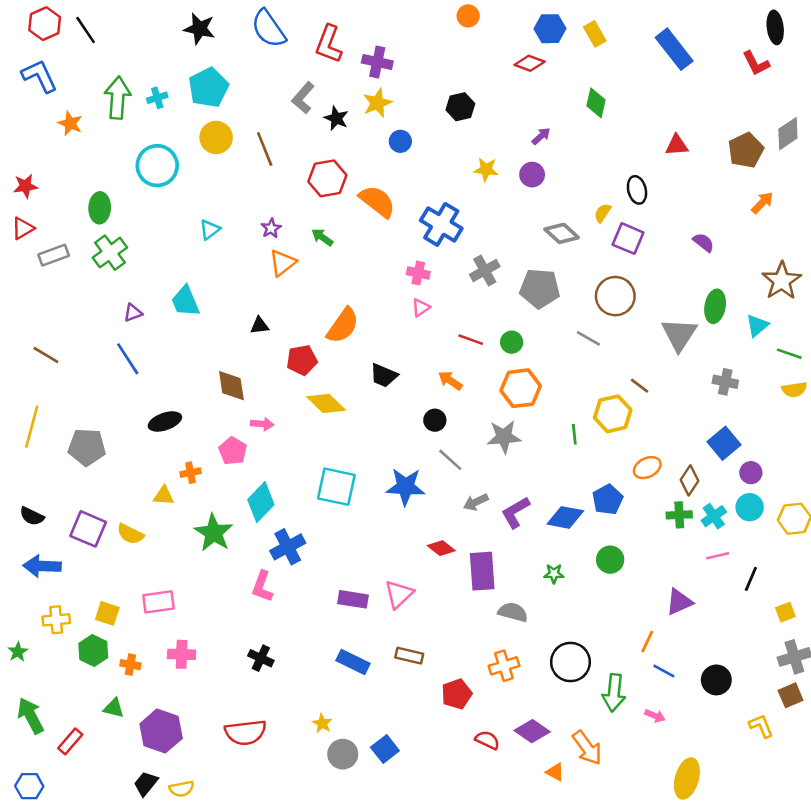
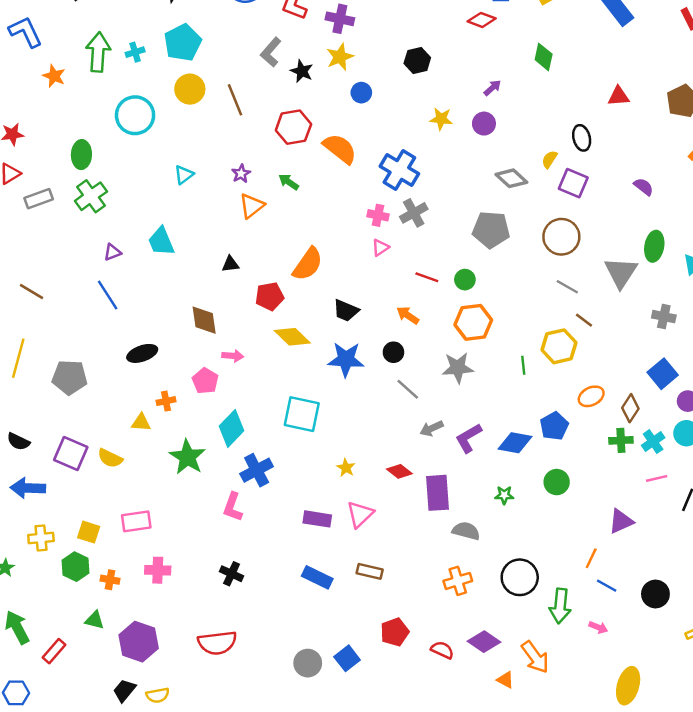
gray cross: (485, 271) -> (414, 213), moved
gray line: (588, 338) -> (567, 287), moved
blue star: (405, 487) -> (346, 359), moved
red pentagon: (457, 694) -> (395, 632), moved
yellow star: (322, 723) -> (346, 468), moved

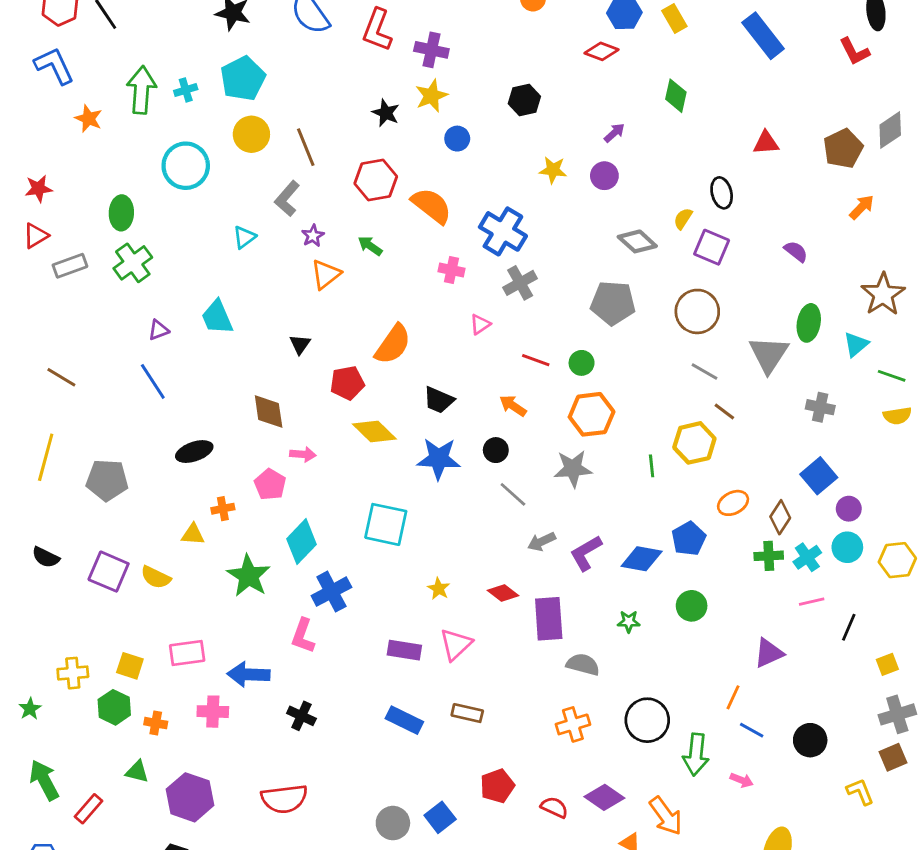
gray L-shape: (271, 52) -> (287, 199), moved
pink cross: (378, 215) -> (451, 270), moved
black triangle: (230, 264) -> (300, 344), turned -48
blue arrow: (28, 488) -> (249, 674), moved

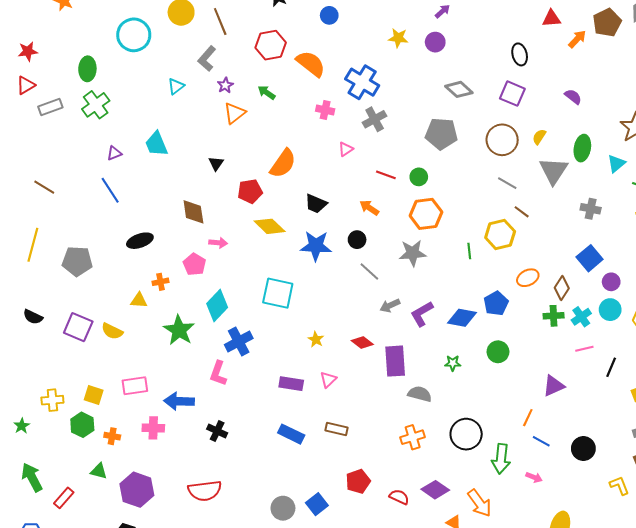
orange arrow: (862, 207) -> (577, 39), moved
yellow semicircle: (683, 219) -> (539, 137), moved
pink triangle: (456, 644) -> (328, 380), size x0.7

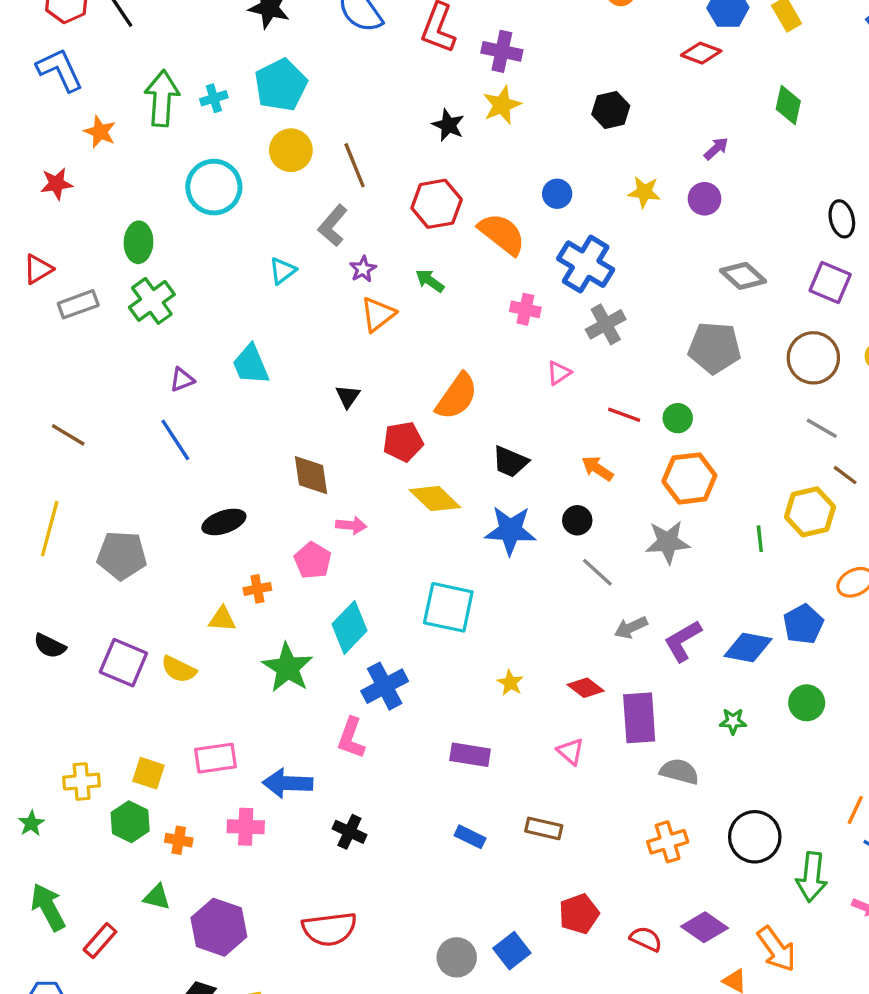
blue circle: (329, 15) -> (557, 194), moved
red star: (28, 51) -> (56, 184), moved
pink triangle: (328, 380) -> (571, 751), moved, turned -36
blue rectangle: (291, 434) -> (470, 837), size x0.7

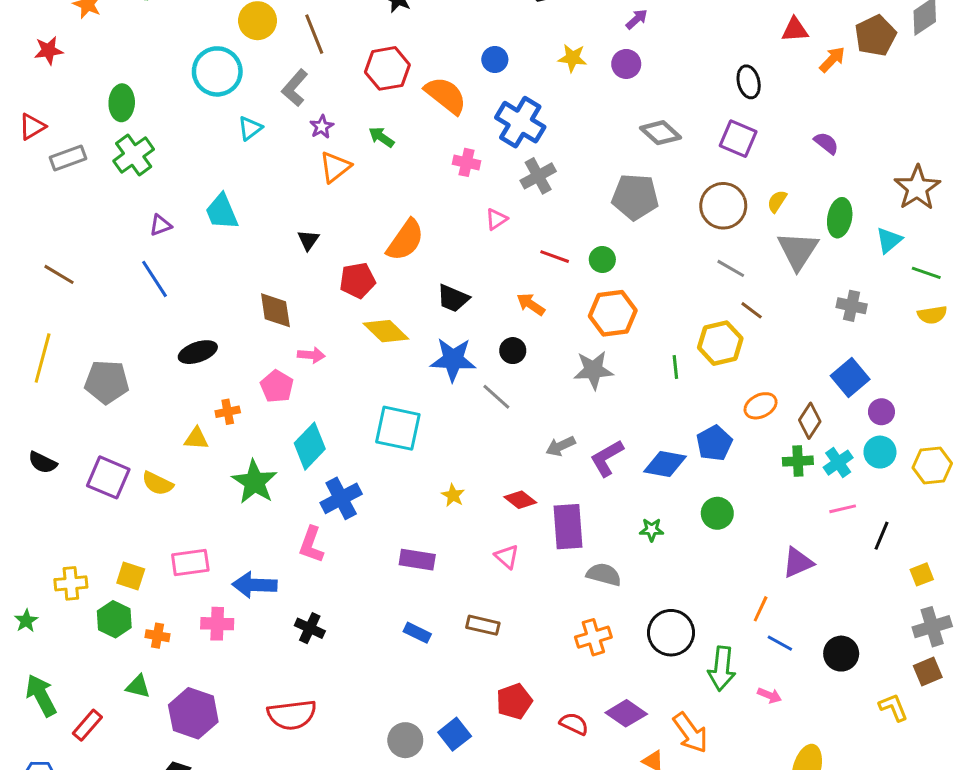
cyan circle: (214, 187) -> (217, 71), moved
gray line: (597, 572) -> (496, 397), moved

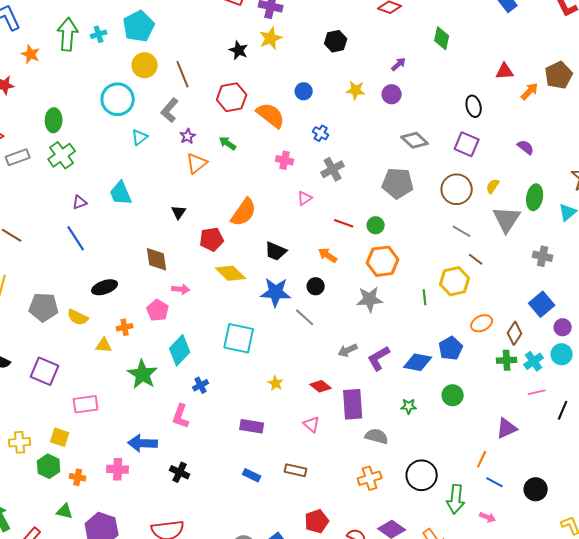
blue cross: (520, 122) -> (321, 133), size x0.5
yellow semicircle: (158, 483) -> (78, 317), moved
blue cross: (341, 498) -> (201, 385), size x0.6
pink rectangle: (190, 563) -> (86, 404), moved

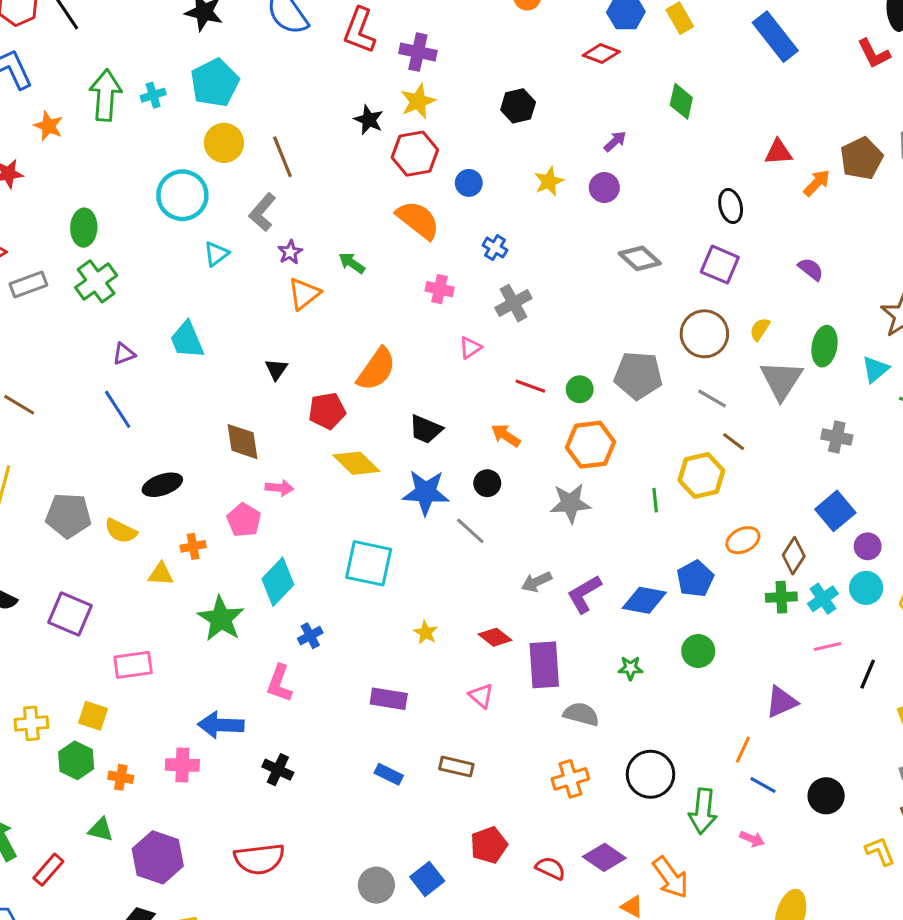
yellow star: (356, 90) -> (549, 181), turned -30
red hexagon: (232, 97) -> (415, 154), moved
gray pentagon: (398, 183) -> (638, 375), moved

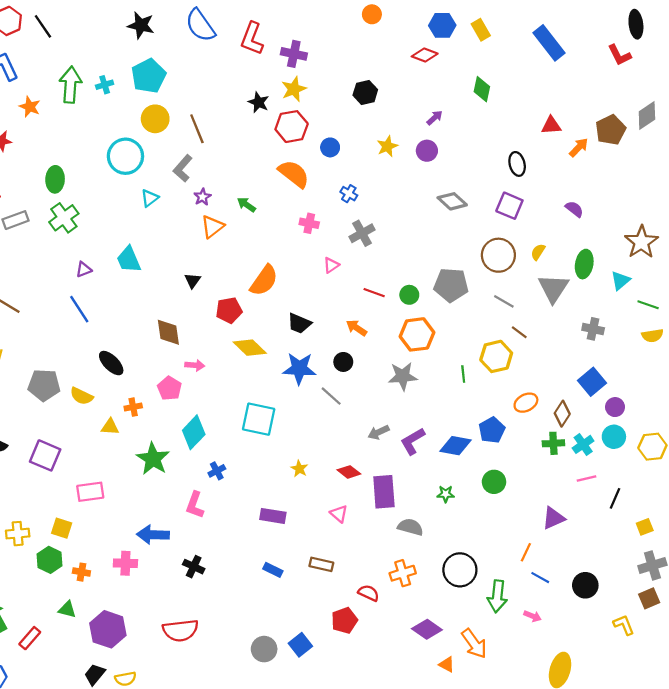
black ellipse: (162, 485) -> (111, 363), turned 64
red semicircle: (550, 868) -> (369, 593), moved

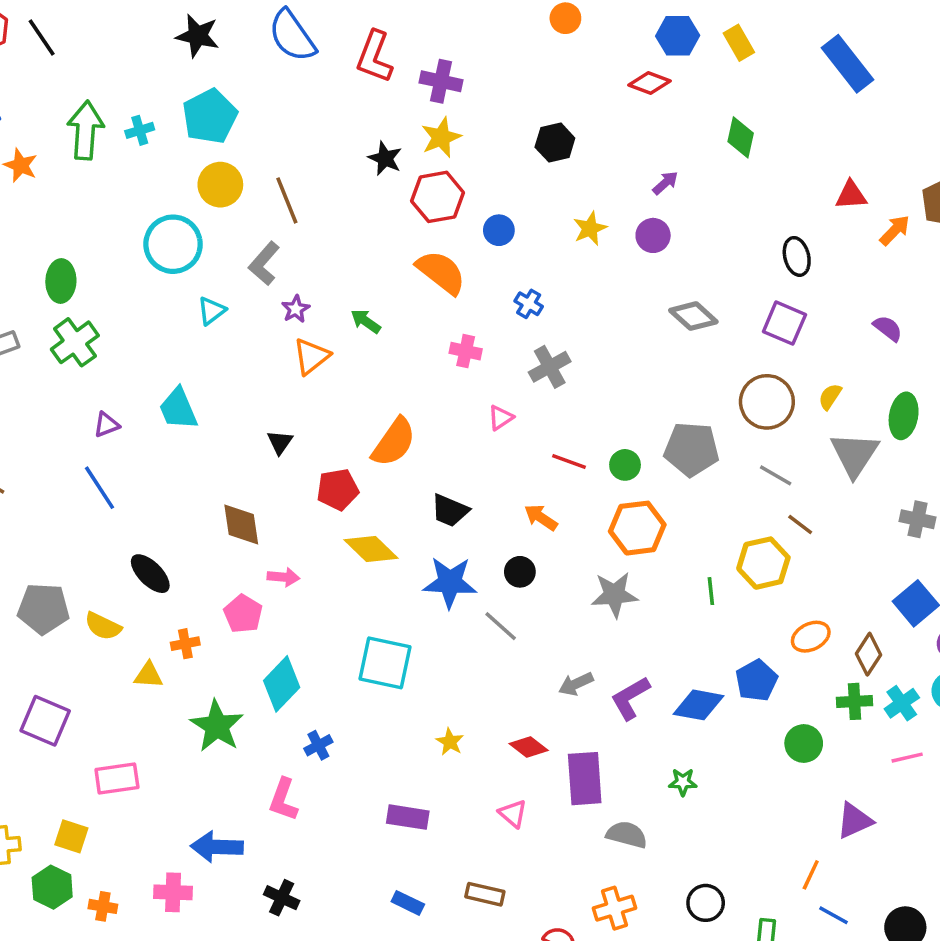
green circle: (494, 482) -> (804, 743), moved
black circle: (460, 570) -> (706, 903), size x0.7

